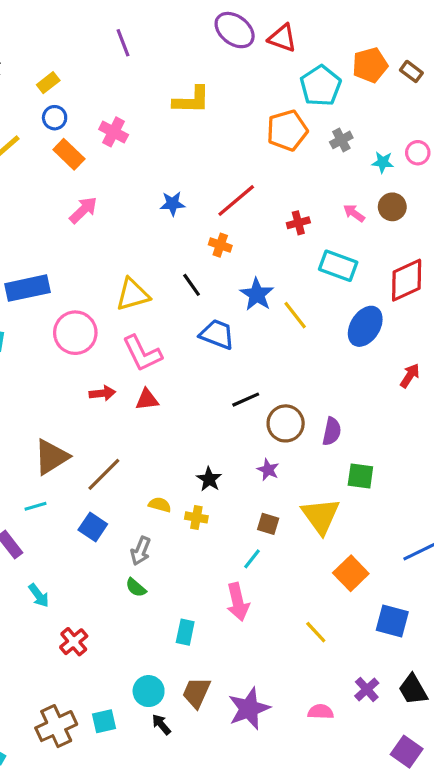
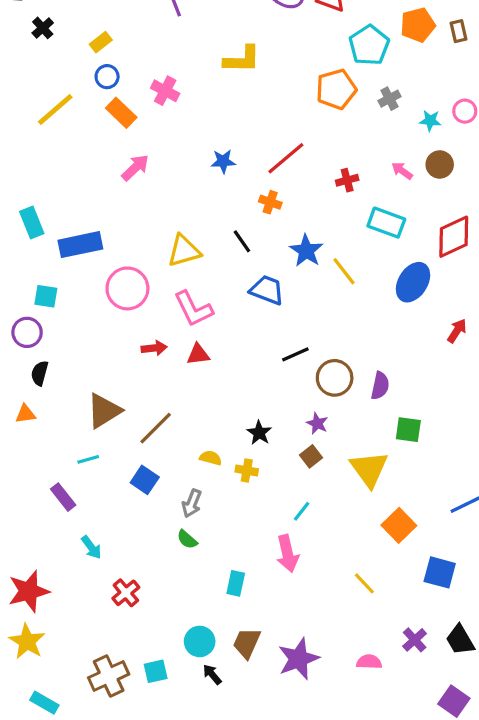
brown rectangle: (411, 71) -> (459, 31), turned 40
brown square: (268, 524) -> (311, 456), moved, turned 35

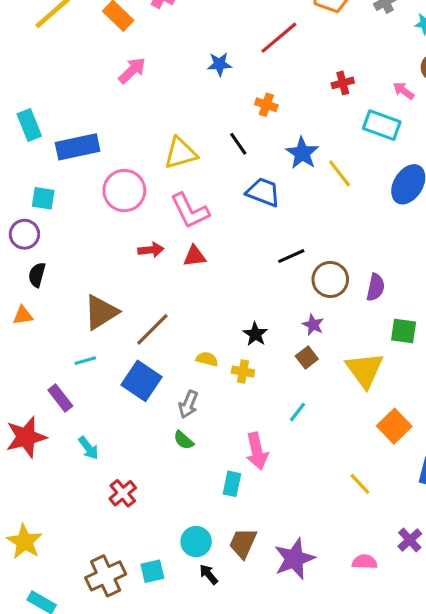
red line: (286, 158) -> (279, 38), moved
pink arrow: (402, 171) -> (404, 91), moved
blue square: (145, 480) -> (141, 381), size x1.4
pink arrow: (287, 554) -> (257, 451), moved
red star: (29, 591) -> (26, 437), moved

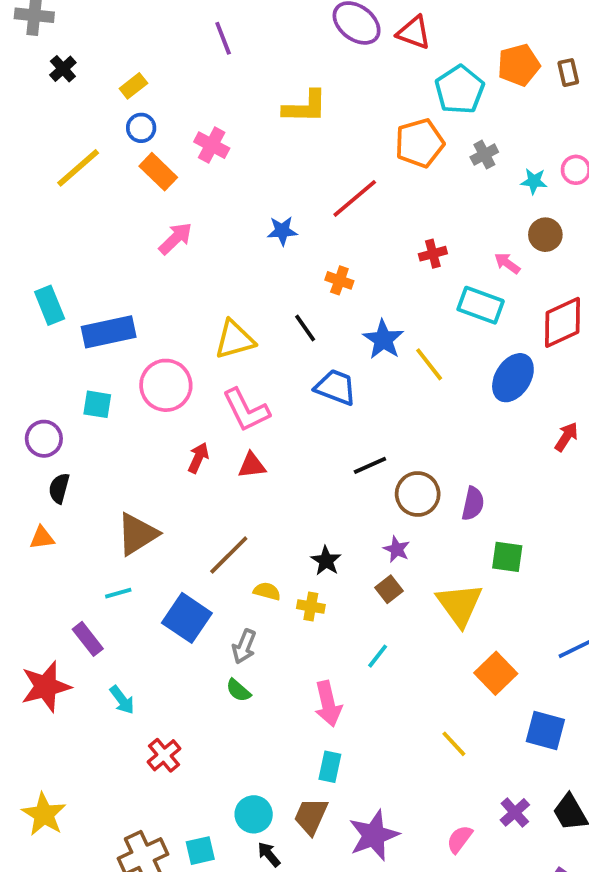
cyan square: (43, 198) -> (97, 404), moved
red arrow: (151, 250) -> (198, 458), turned -60
brown line: (152, 329) -> (229, 555), moved
cyan rectangle: (232, 484) -> (330, 767), moved
pink semicircle: (365, 562) -> (460, 839), turned -55

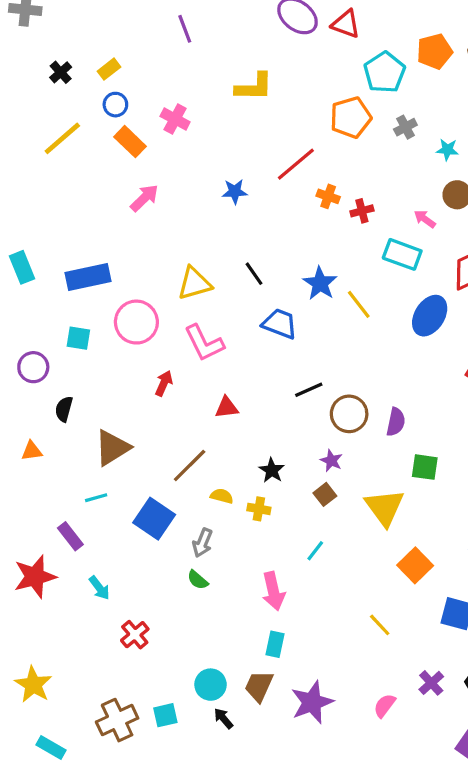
black cross: (63, 69) -> (61, 72), moved
orange cross: (339, 280) -> (328, 196), moved
cyan rectangle: (50, 305) -> (22, 267), moved
red triangle: (252, 465) -> (227, 407), moved
black semicircle: (59, 488) -> (64, 409), moved

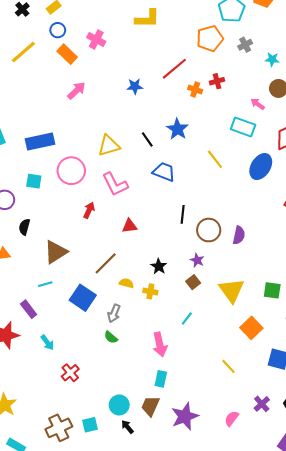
red cross: (362, 211) -> (217, 81), moved
blue star: (320, 283) -> (177, 129), moved
black line: (309, 390) -> (183, 214), turned -60
green square: (425, 467) -> (272, 290), moved

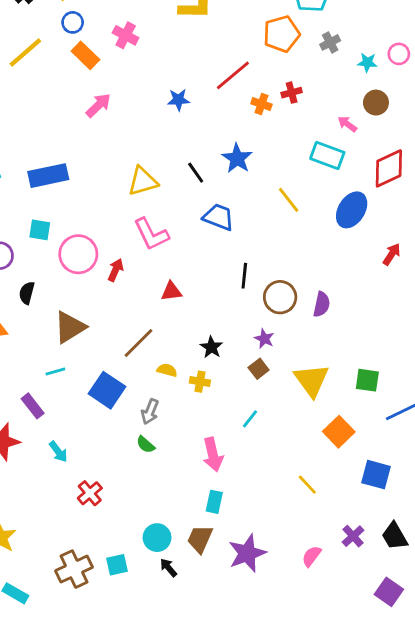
pink circle: (71, 171) -> (78, 254), moved

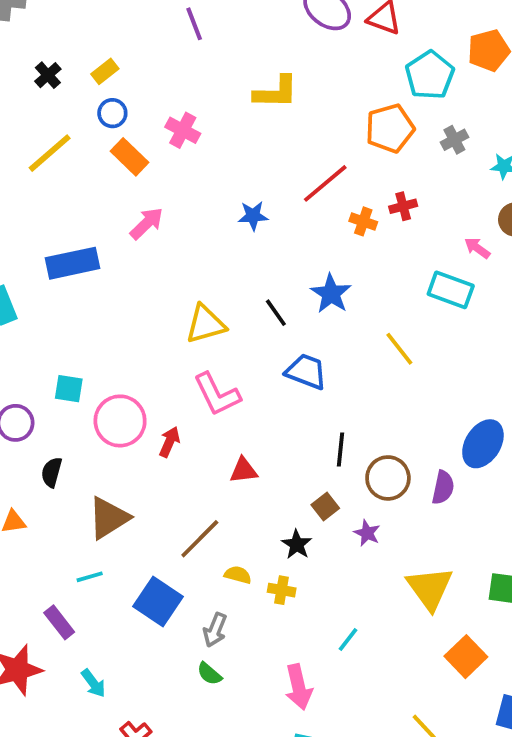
blue rectangle: (48, 176) -> (73, 263), moved
blue ellipse: (352, 210) -> (483, 444), moved
brown square: (259, 369) -> (325, 506), moved

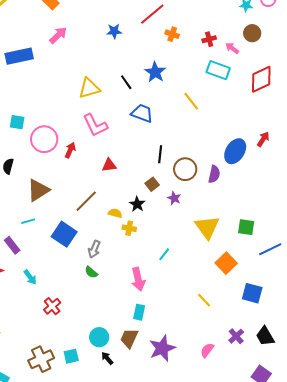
red cross: (403, 206) -> (209, 39), moved
yellow semicircle: (238, 575) -> (115, 213), moved

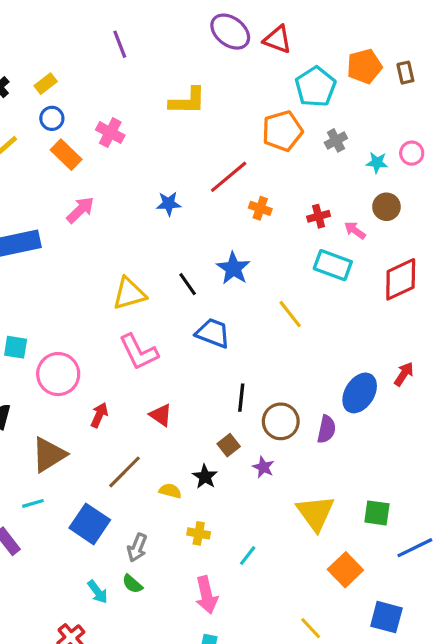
red arrow: (70, 150) -> (99, 415), moved
red triangle: (109, 165) -> (161, 415), turned 42
yellow cross: (129, 228) -> (199, 533), moved
cyan arrow: (30, 277) -> (98, 592), moved

